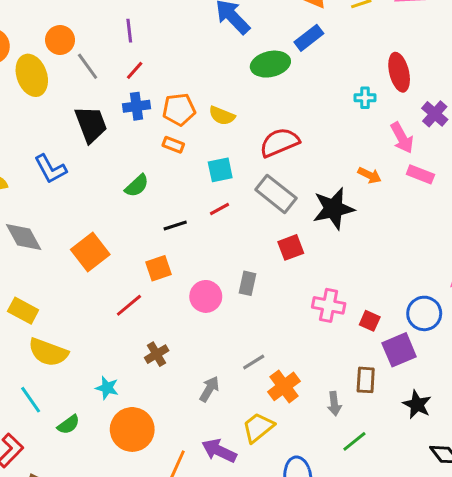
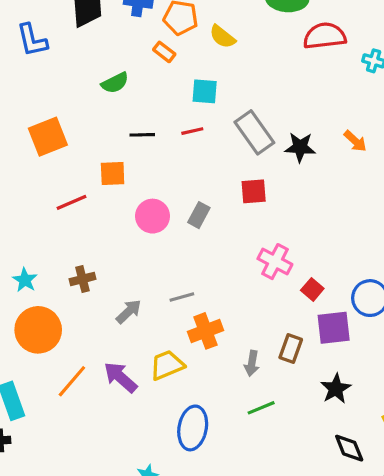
red semicircle: (279, 142) -> (325, 36), moved
black star: (333, 209) -> (300, 147), moved, size x0.7
brown cross: (157, 354) -> (82, 279), moved

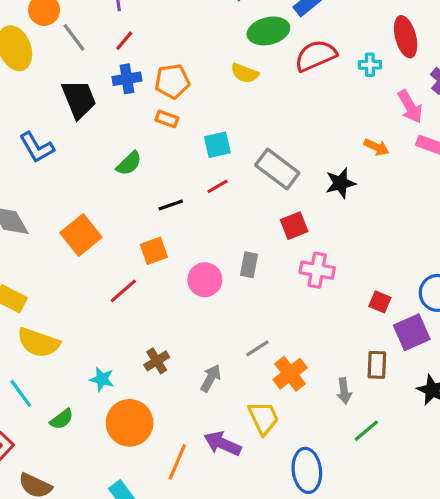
yellow semicircle: (222, 37) -> (245, 73), moved
black star: (300, 147) -> (340, 183), moved
pink cross: (275, 262) -> (317, 270), moved
yellow trapezoid: (167, 365) -> (263, 418), turned 105

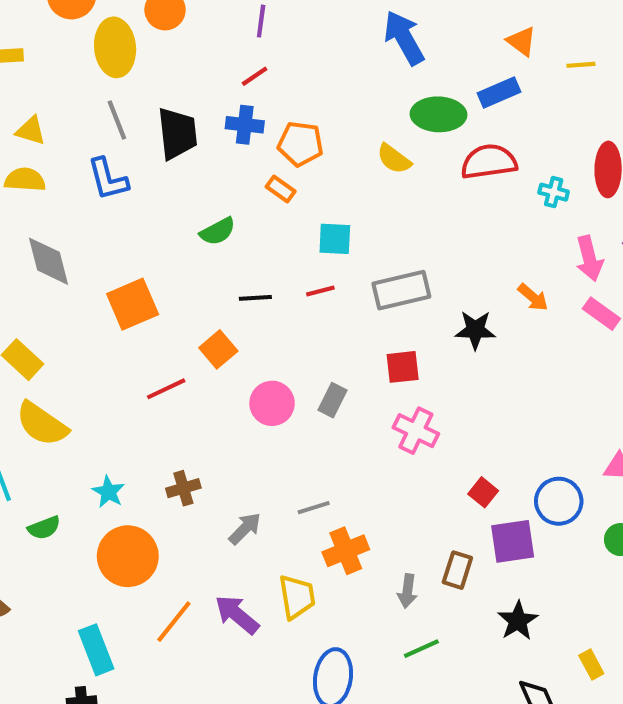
gray line: (74, 37) -> (117, 120), moved
gray rectangle: (277, 169) -> (401, 290), turned -66
orange square: (154, 251) -> (218, 349), turned -36

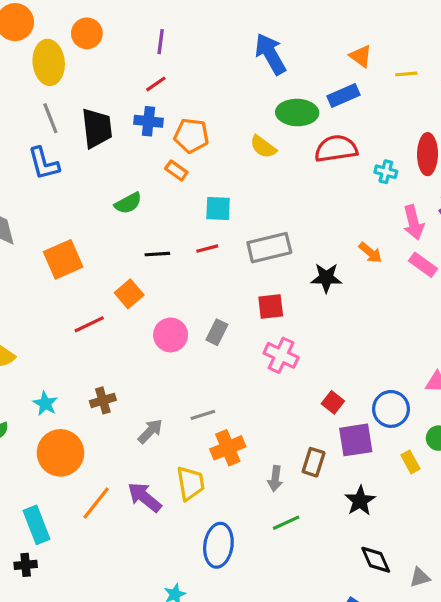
yellow rectangle: (591, 665) -> (410, 462), moved

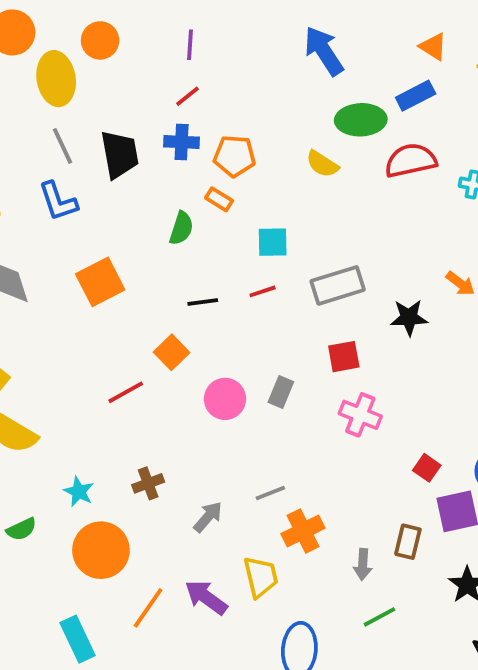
green semicircle: (128, 203) -> (181, 228), moved, turned -40
orange square: (63, 259) -> (100, 282), moved

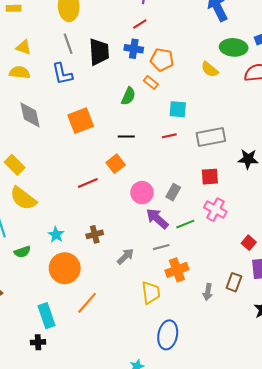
black line: (203, 302) -> (126, 136), moved
purple arrow: (206, 597) -> (157, 219), moved
green line: (379, 617) -> (185, 224), moved

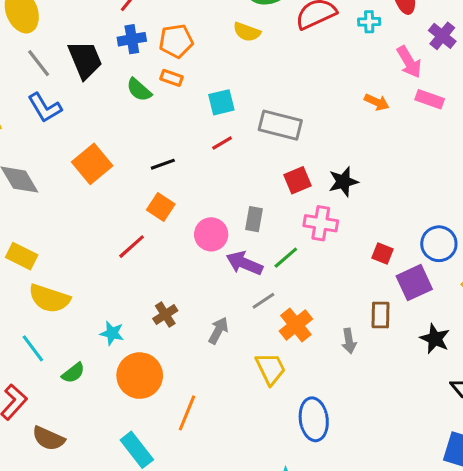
green semicircle: (128, 96) -> (139, 90), moved, turned 126
gray rectangle: (211, 137) -> (280, 125), turned 44
black star: (248, 159) -> (343, 182), moved

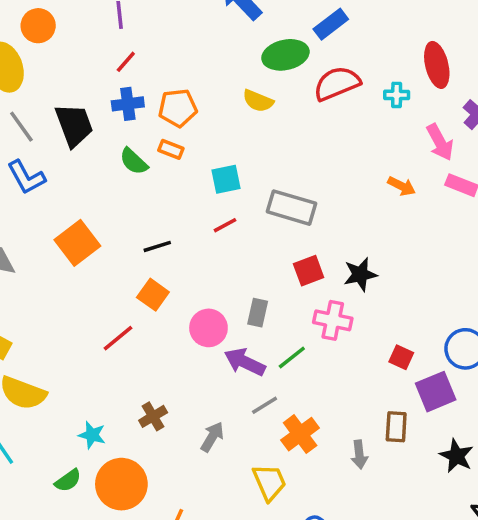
green semicircle: (73, 373) -> (68, 481), moved

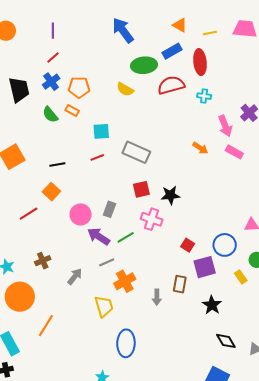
red ellipse: (437, 65) -> (200, 62), moved
blue cross: (128, 104) -> (51, 82), turned -36

